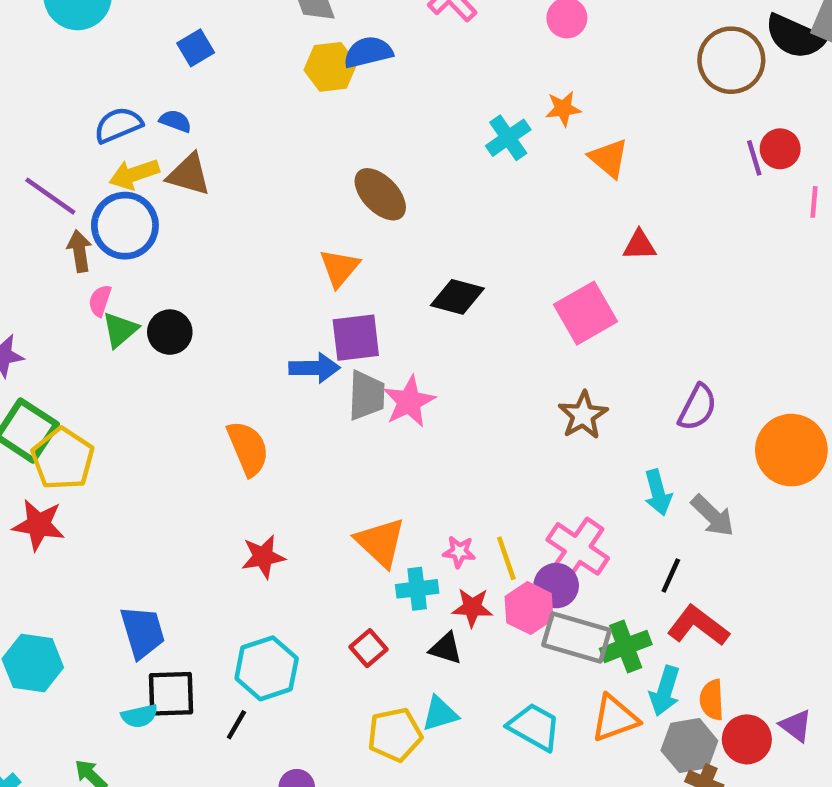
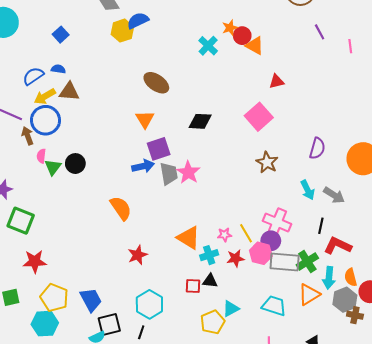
red circle: (780, 149) -> (242, 36), moved
yellow pentagon: (63, 459) -> (54, 298), moved
red square: (369, 648) -> (193, 286), turned -35
black triangle: (446, 648) -> (210, 281), moved

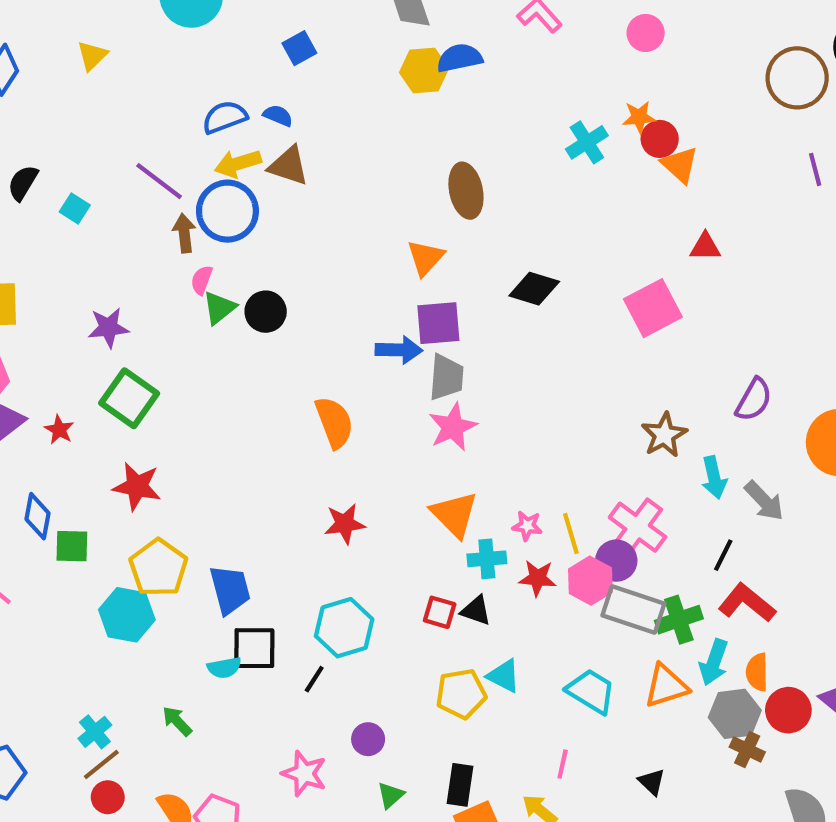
brown ellipse: (156, 83) -> (466, 191), turned 30
brown star: (267, 162) -> (664, 435), moved
pink star: (188, 172) -> (453, 427), moved
cyan triangle: (231, 309) -> (504, 676), turned 42

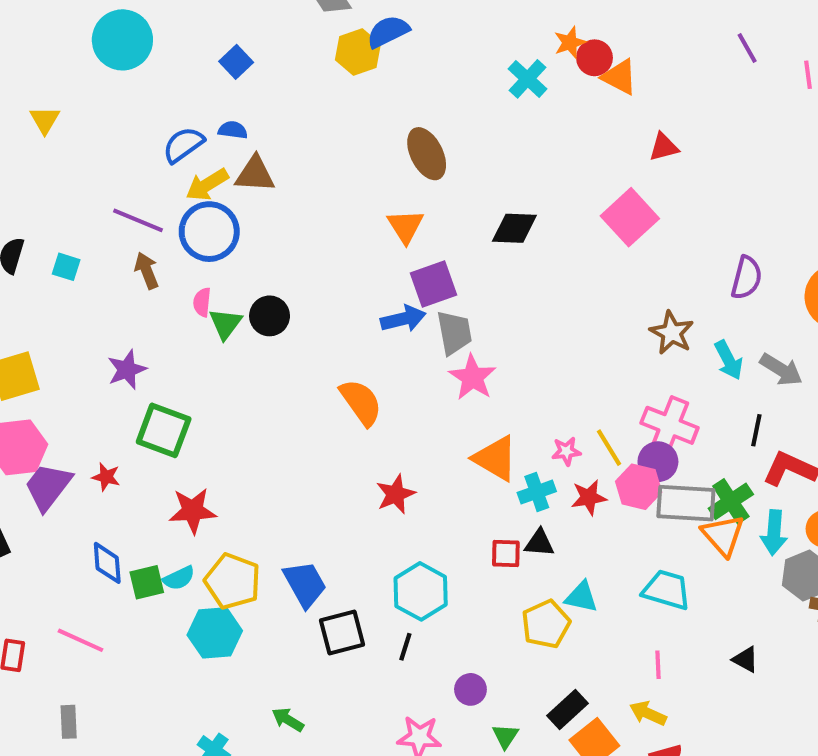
brown arrow: (184, 233) -> (147, 271), moved
cyan semicircle: (224, 668) -> (179, 578), moved
orange triangle: (666, 686) -> (723, 535), moved, turned -39
black rectangle: (460, 785) -> (567, 709), turned 54

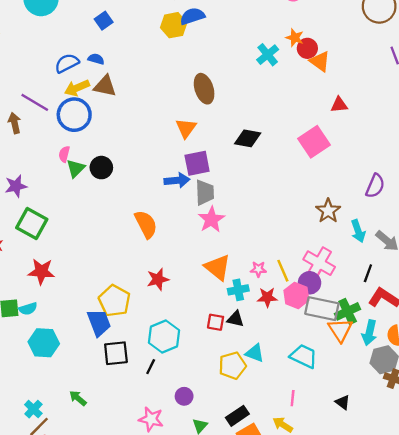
orange star: (570, 43) -> (295, 38), turned 30
brown arrow: (147, 271) -> (15, 123), moved
yellow pentagon: (233, 581) -> (114, 301), moved

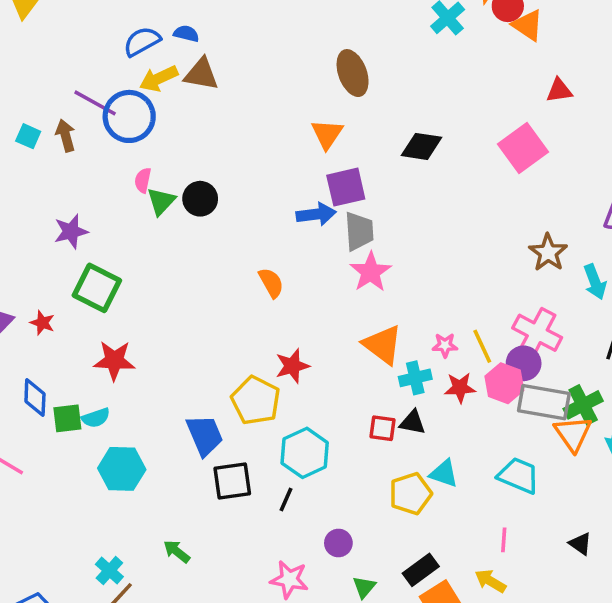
blue circle: (74, 115) -> (129, 116), moved
orange semicircle: (146, 224) -> (271, 283), size x0.7
yellow pentagon: (114, 301) -> (256, 400), moved

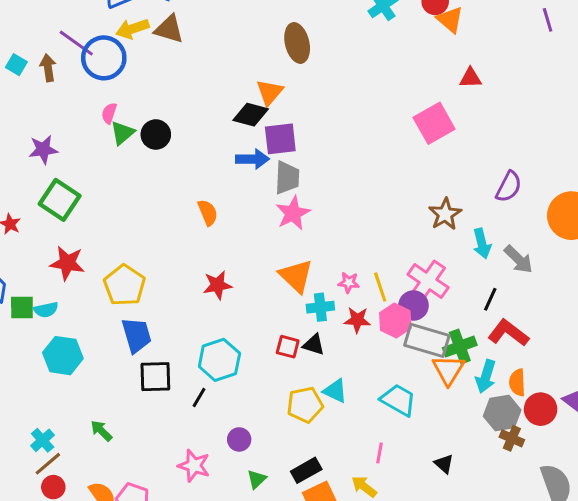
black diamond: (422, 146) -> (251, 115), moved
yellow pentagon: (256, 400) -> (125, 285), moved

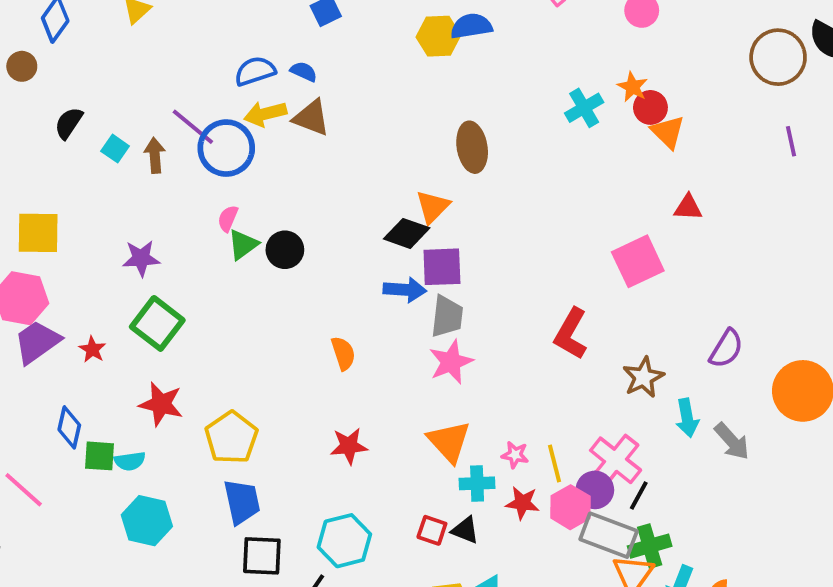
black line: (490, 299) -> (639, 495), moved
red L-shape: (508, 333) -> (571, 334), moved, turned -102

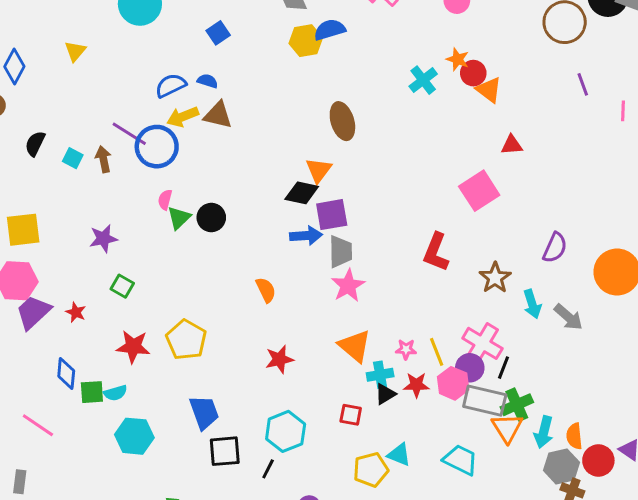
green square: (157, 323) -> (122, 286), size x0.6
yellow pentagon: (231, 438) -> (186, 340), moved
black triangle: (465, 530) -> (385, 394), moved, turned -45

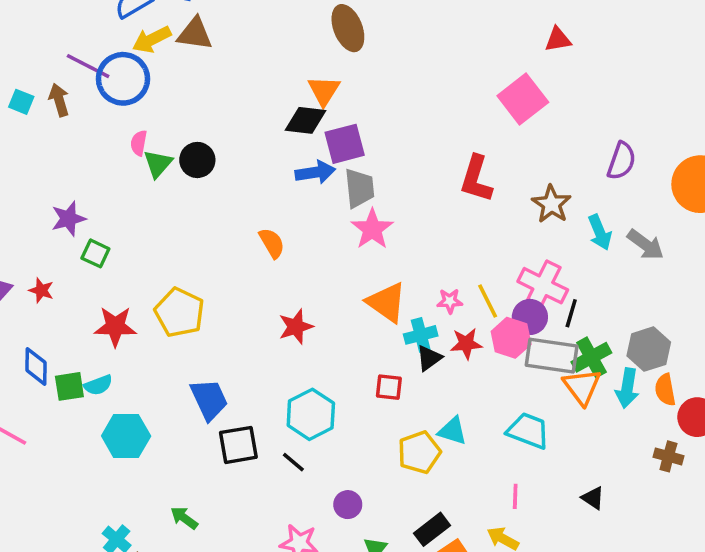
purple star: (103, 238) -> (68, 219), moved
gray hexagon: (561, 466) -> (649, 349), moved
black line: (268, 469) -> (293, 462), turned -72

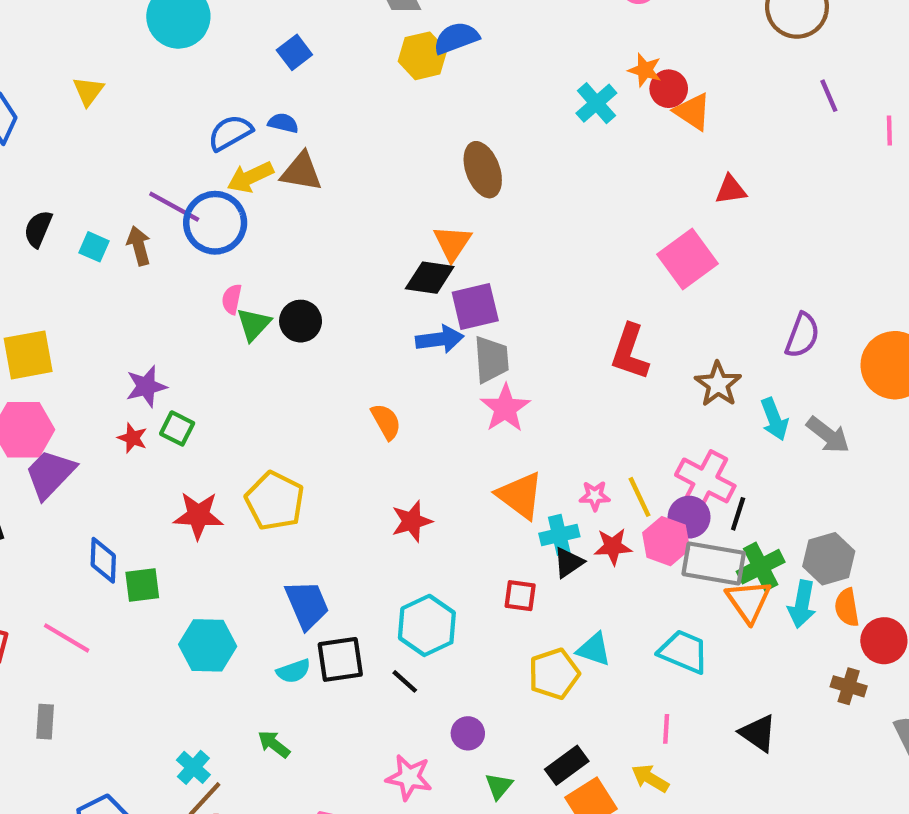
red star: (41, 290) -> (132, 438), moved
cyan semicircle: (98, 385) -> (294, 671), moved
black triangle: (593, 498) -> (758, 733), size x1.4

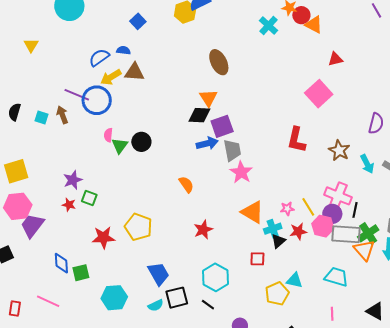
blue square: (294, 52) -> (138, 21), moved

